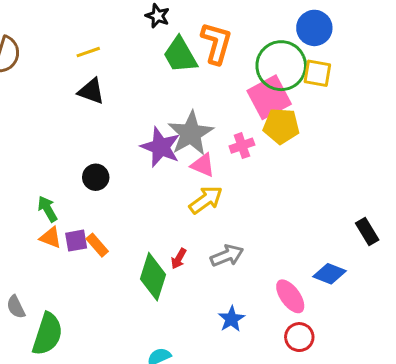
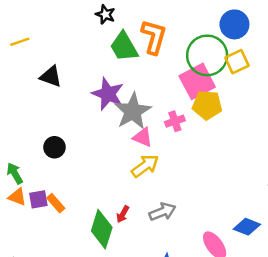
yellow line: (88, 52) -> (20, 42), moved
yellow square: (317, 73) -> (237, 62), turned -35
purple star: (161, 147) -> (108, 94), moved

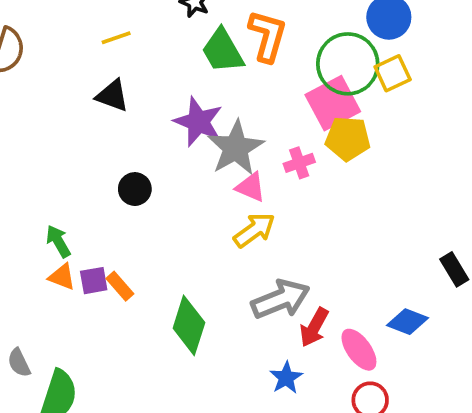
yellow line: (20, 42) -> (116, 38), moved
black circle: (54, 147) -> (135, 189), moved
gray arrow: (162, 212) -> (281, 299), size x1.4
red arrow: (123, 214) -> (314, 327), moved, size x1.5

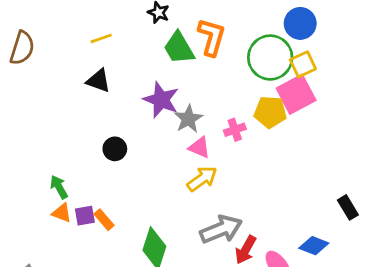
pink square: (333, 103) -> (296, 94), moved
gray star: (236, 148) -> (188, 119), size x0.7

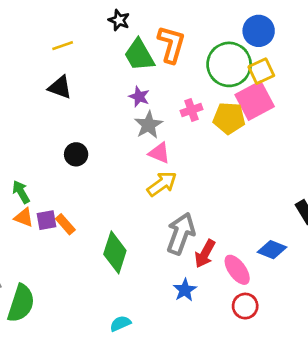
purple star: (161, 100) -> (139, 97), moved, size x0.6
pink cross: (235, 130) -> (191, 110), moved
gray arrow: (221, 229) -> (181, 234), turned -48

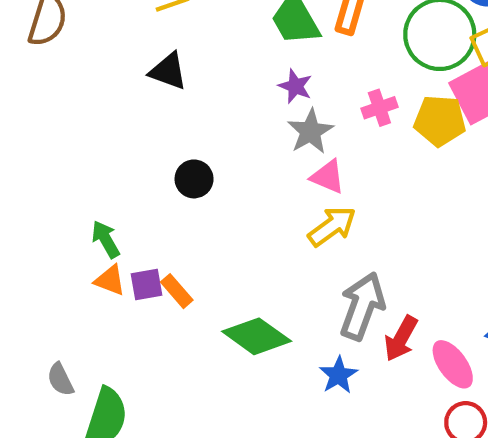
green diamond: (115, 252) -> (257, 336), turned -72
blue star: (185, 290) -> (338, 375), moved

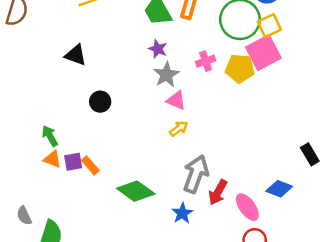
black triangle: (168, 71) -> (76, 55), moved
yellow arrow: (332, 226) -> (179, 129), size x0.7

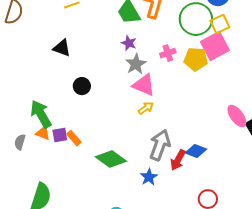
pink triangle: (176, 100) -> (144, 85), size x1.4
green arrow: (50, 136) -> (41, 114), size x1.6
blue diamond: (279, 189) -> (196, 151), moved
pink ellipse: (247, 207) -> (237, 116), moved
gray semicircle: (24, 216) -> (20, 142), moved, turned 42

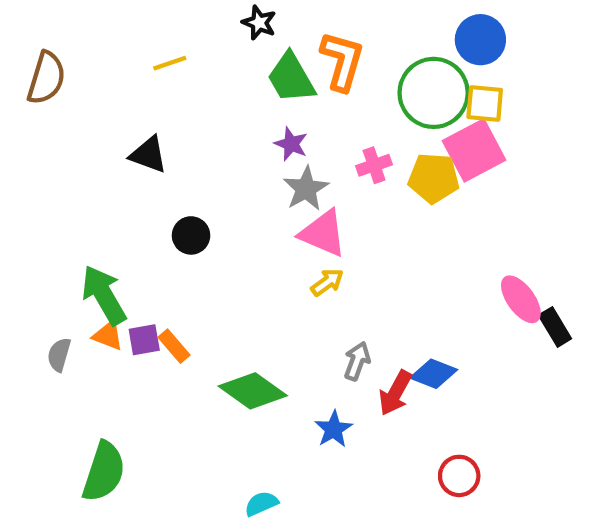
yellow square: (220, 24) -> (485, 104), turned 30
gray arrow: (160, 145) -> (357, 361), size x0.6

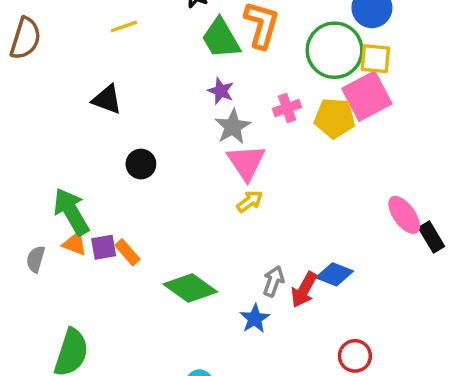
pink triangle: (323, 233) -> (246, 162), turned 33
gray arrow: (357, 361) -> (273, 281), moved

